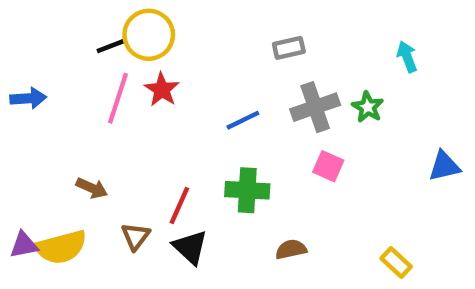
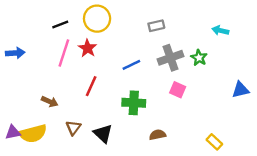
yellow circle: (149, 35) -> (97, 19), moved
cyan arrow: (407, 57) -> (220, 30), turned -56
red line: (179, 206) -> (91, 86), moved

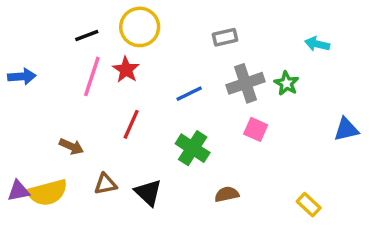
green cross: (134, 103) -> (193, 148), turned 30
brown triangle: (73, 128) -> (106, 184), turned 42

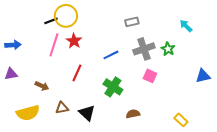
yellow circle: (140, 27) -> (66, 16), moved
cyan arrow: (317, 44) -> (186, 26), turned 32
purple triangle: (18, 191) -> (11, 74), moved

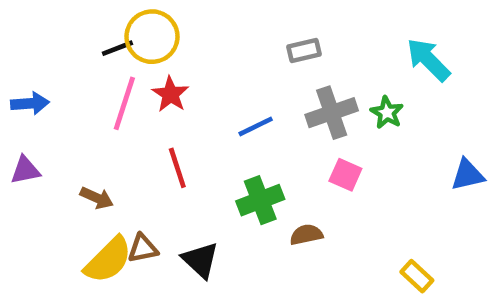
cyan arrow: (186, 26) -> (428, 60), size x1.5
red line: (77, 73) -> (177, 168), turned -42
green cross: (113, 87) -> (260, 200), turned 36
yellow semicircle: (28, 113) -> (108, 260), moved, turned -30
brown semicircle: (133, 114) -> (306, 235), moved

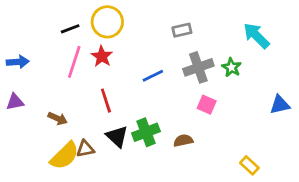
yellow circle: (152, 37) -> (107, 22), moved
green cross: (260, 200) -> (146, 132), moved
black triangle: (200, 260) -> (117, 136), moved

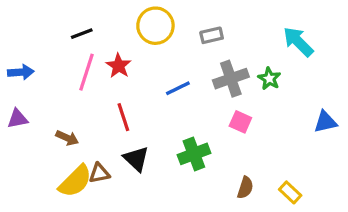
yellow circle: (107, 22) -> (155, 26), moved
green cross: (146, 132) -> (194, 154), moved
brown semicircle: (183, 141) -> (245, 188), moved, turned 120

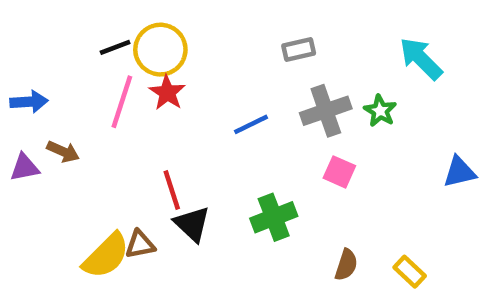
yellow circle: (155, 26) -> (160, 50), moved
red line: (123, 117) -> (172, 190), moved
brown arrow: (67, 138) -> (63, 152), moved

